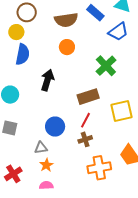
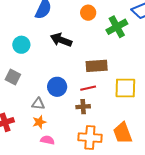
green cross: (106, 66) -> (117, 27), moved
black arrow: (47, 80) -> (61, 40), turned -100
red line: (85, 120) -> (88, 88), turned 35
pink semicircle: (46, 185) -> (47, 140), moved

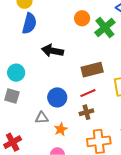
orange circle: (88, 13) -> (82, 18), moved
cyan circle: (21, 45) -> (16, 73), moved
orange star: (39, 122) -> (61, 129), moved

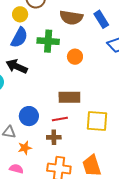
orange circle: (82, 18) -> (75, 57), moved
green cross: (105, 28) -> (48, 41), moved, turned 30
black arrow: (53, 51) -> (17, 66), moved

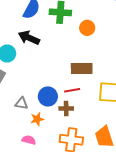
blue circle: (29, 116) -> (48, 96), moved

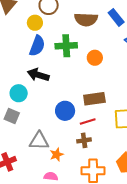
blue circle: (48, 96) -> (65, 111), moved
gray triangle: (21, 103) -> (39, 141), size x1.5

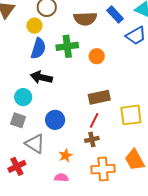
blue circle: (65, 111) -> (55, 120), moved
red line: (88, 122) -> (94, 120), turned -42
gray triangle: (39, 141) -> (35, 144), moved, turned 35

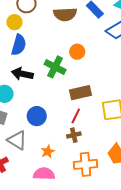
green cross: (67, 46) -> (55, 67), moved, turned 35
pink semicircle: (61, 178) -> (44, 174), size x1.5

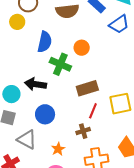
blue semicircle: (19, 45) -> (45, 42), moved
black arrow: (22, 74) -> (35, 84), moved
red line: (76, 116) -> (93, 111), moved

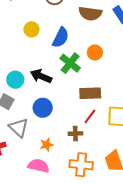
yellow circle: (17, 22) -> (31, 29), moved

